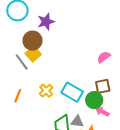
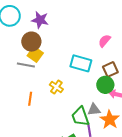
purple star: (46, 22) -> (40, 20), turned -30
gray line: (22, 62) -> (26, 65), turned -30
cyan rectangle: (72, 92) -> (81, 63), moved

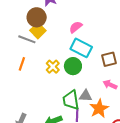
pink semicircle: (105, 41) -> (76, 27), moved
green circle: (105, 85) -> (73, 66), moved
orange line: (30, 99) -> (22, 64), moved

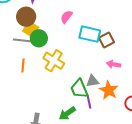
cyan rectangle: (81, 48) -> (90, 34), moved
green circle: (73, 66) -> (39, 38), moved
yellow cross: (53, 67) -> (54, 61), size x1.5

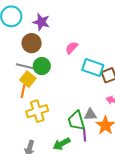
yellow square: (31, 29) -> (28, 79), moved
yellow cross: (54, 61) -> (37, 111), moved, turned 35

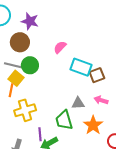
gray triangle: (90, 115) -> (78, 103), moved
purple line: (84, 135) -> (40, 134), moved

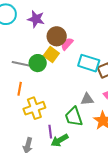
brown circle: (20, 42) -> (57, 36), moved
yellow square: (16, 78) -> (51, 55), moved

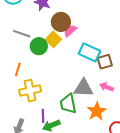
gray line: (21, 64) -> (22, 34), moved
gray triangle: (87, 99) -> (83, 88), size x1.5

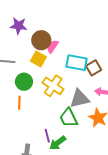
green circle: (39, 46) -> (24, 82), moved
orange line: (18, 69) -> (19, 103), moved
yellow cross: (30, 91) -> (53, 86), moved, turned -30

